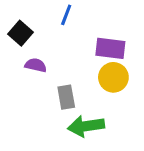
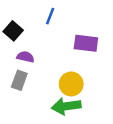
yellow circle: (113, 77) -> (71, 84), moved
gray rectangle: (66, 97) -> (19, 80), moved, turned 30

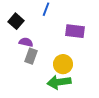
gray rectangle: (19, 80) -> (31, 56), moved

